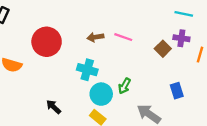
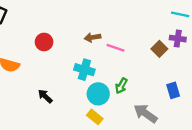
pink line: (123, 37) -> (116, 48), moved
red circle: (47, 42) -> (44, 42), size x0.6
black arrow: (54, 107) -> (45, 96), moved

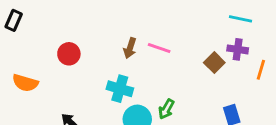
brown arrow: (92, 37) -> (130, 48), turned -63
pink line: (116, 48) -> (159, 48), moved

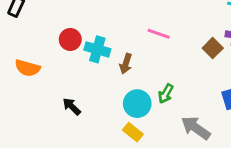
brown arrow: (130, 48) -> (126, 64), moved
cyan cross: (120, 89) -> (97, 49), moved

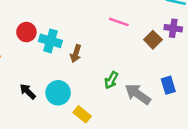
pink line: (159, 34) -> (119, 22), moved
cyan circle: (137, 104) -> (58, 93), moved
gray arrow: (196, 128) -> (138, 94), moved

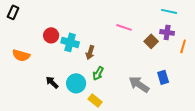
green arrow: (111, 80) -> (98, 73), moved

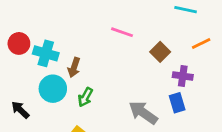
purple cross: (167, 32) -> (183, 76), moved
orange line: (183, 46) -> (201, 43), moved, turned 48
cyan circle: (76, 83) -> (53, 89), moved

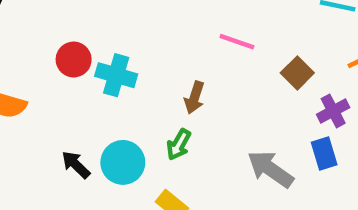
brown arrow: (74, 67) -> (194, 98), moved
purple cross: (183, 76) -> (333, 111), turned -36
cyan circle: (53, 89) -> (123, 162), moved

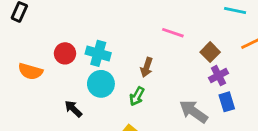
red circle: (74, 60) -> (65, 53), moved
purple cross: (333, 111) -> (218, 76), moved
cyan circle: (123, 162) -> (101, 84), moved

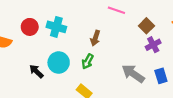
cyan circle: (101, 84) -> (59, 63), moved
blue rectangle: (227, 102) -> (161, 76), moved

